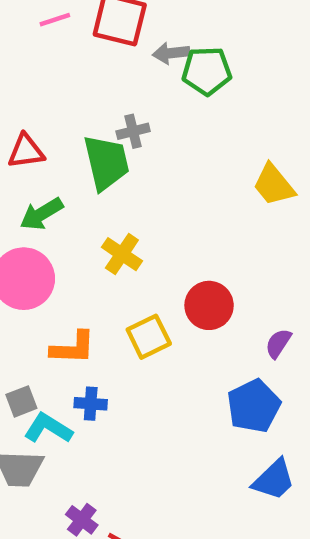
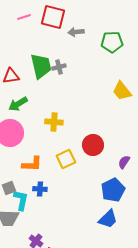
green pentagon: (207, 71) -> (112, 42), moved
green trapezoid: (106, 163) -> (41, 66), moved
yellow cross: (122, 254) -> (54, 122), turned -30
cyan L-shape: (48, 428) -> (21, 200), turned 70
blue trapezoid: (274, 480) -> (108, 219), moved

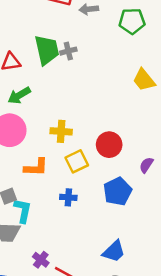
yellow cross: (54, 122) -> (61, 131), moved
blue cross: (40, 189) -> (68, 197), moved
blue pentagon: (113, 190) -> (118, 191), moved
blue trapezoid: (108, 219) -> (114, 251), moved

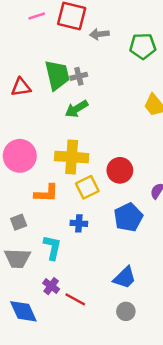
green arrow: (19, 95) -> (76, 109), moved
yellow cross: (61, 131) -> (72, 157), size x1.5
cyan L-shape: (23, 211) -> (52, 247), moved

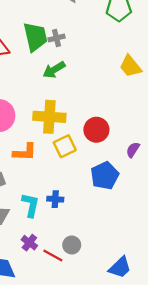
blue cross: (79, 223) -> (55, 199), moved
blue trapezoid: (125, 278) -> (120, 267), moved
gray circle: (126, 311) -> (72, 245), moved

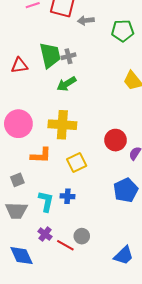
red circle: (96, 130) -> (116, 140), moved
yellow square: (65, 146) -> (77, 163), moved
blue pentagon: (105, 176) -> (126, 190), moved

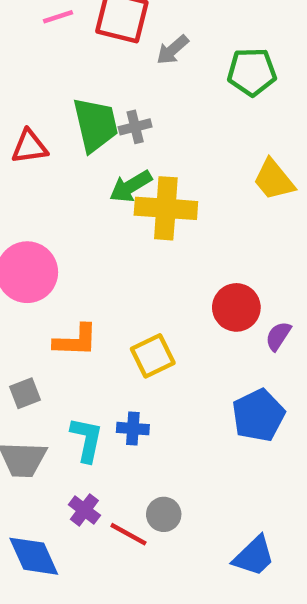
gray arrow: (86, 20) -> (173, 50), turned -35
yellow cross: (62, 125) -> (166, 208), moved

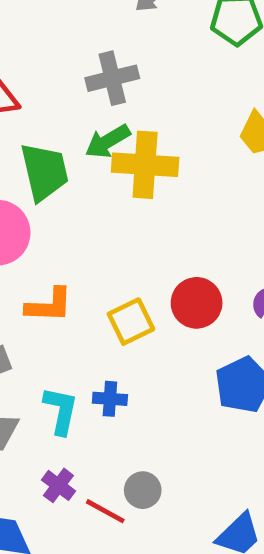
green trapezoid: (95, 125) -> (44, 172), moved
gray cross: (135, 127) -> (112, 78), size x1.5
red circle: (236, 307) -> (197, 303), moved

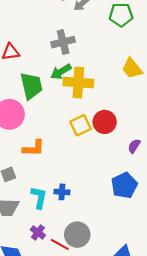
red circle: (197, 303) -> (105, 122), moved
yellow square: (131, 322) -> (81, 125), moved
gray circle: (143, 490) -> (77, 235), size x1.5

